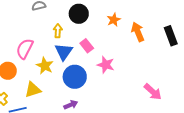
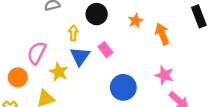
black rectangle: (171, 36) -> (199, 16), moved
pink star: (106, 65) -> (164, 75), moved
blue circle: (75, 77) -> (123, 87), moved

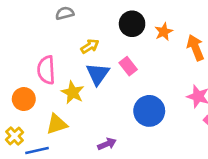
black circle: (97, 14) -> (132, 24), moved
yellow arrow: (73, 33) -> (90, 46), turned 56
pink semicircle: (37, 53) -> (46, 70), turned -30

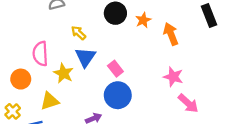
yellow arrow: (90, 46) -> (78, 33), turned -105
pink rectangle: (128, 66) -> (115, 69), moved
blue circle: (149, 111) -> (118, 95), moved

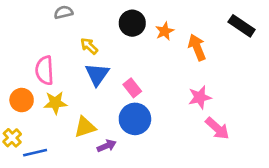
black rectangle: (209, 16) -> (242, 26), turned -35
yellow star: (63, 73) -> (55, 103), moved, turned -30
pink star: (173, 77) -> (200, 97), turned -30
yellow triangle: (50, 101) -> (85, 127), moved

